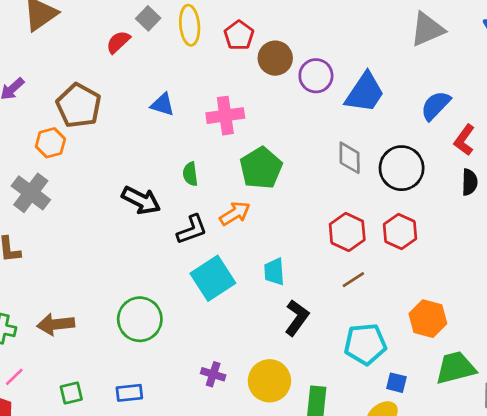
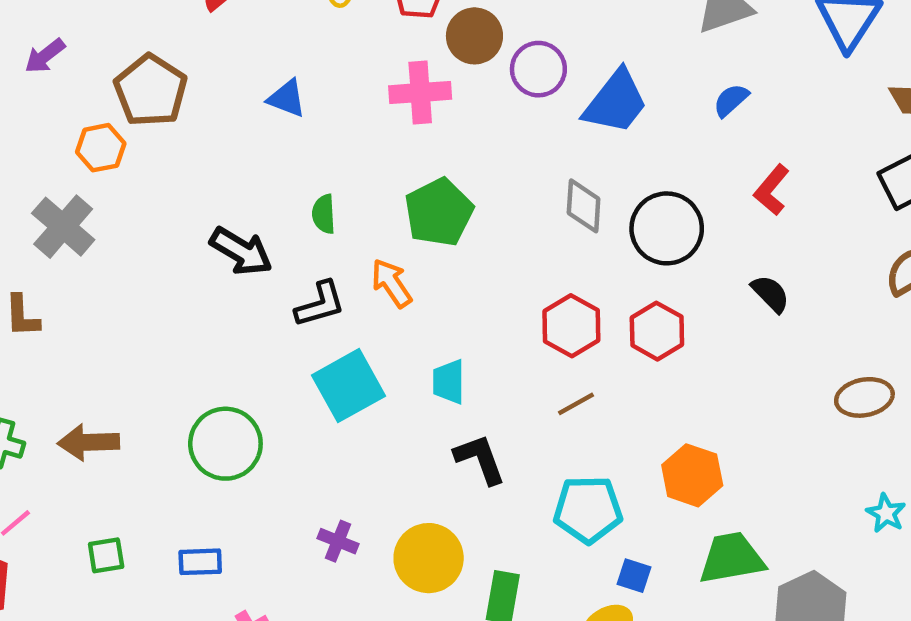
blue semicircle: (436, 106) -> (731, 100), moved, size x0.7
pink cross: (225, 116) -> (420, 93), moved
black semicircle: (470, 182) -> (770, 294), moved, turned -50
orange arrow: (235, 214) -> (392, 283), turned -96
black L-shape: (297, 318) -> (480, 459), turned -60

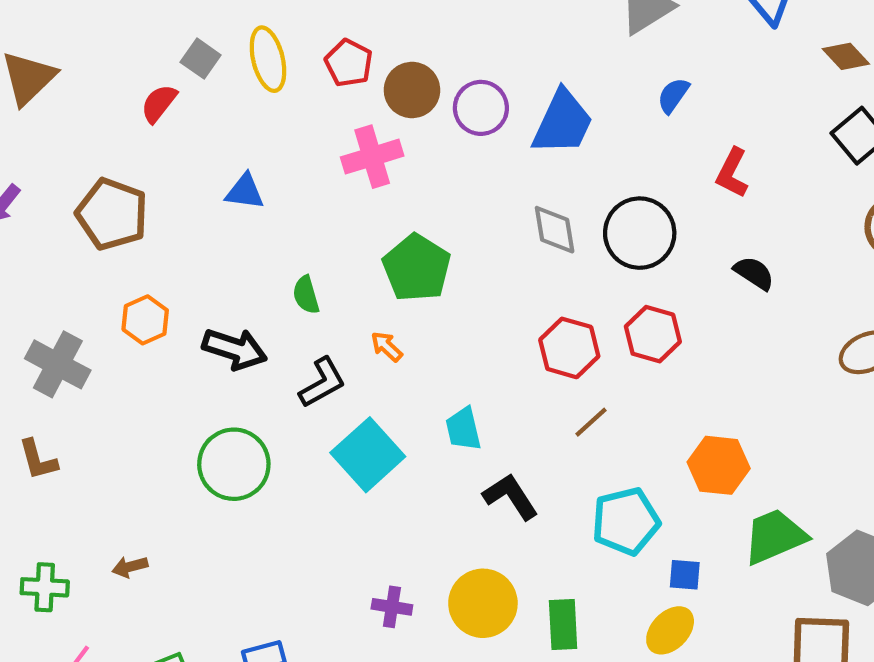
orange hexagon: (101, 148) -> (145, 320), moved
orange arrow: (392, 283) -> (387, 347), size x0.7
brown arrow: (89, 442) -> (130, 567), size x0.6
green circle: (225, 444) -> (234, 464), moved

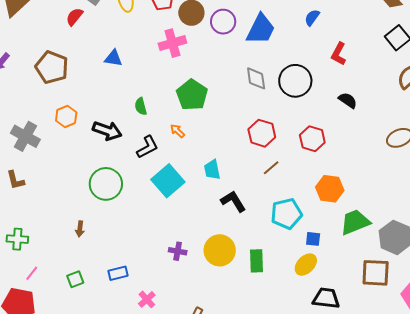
red hexagon: (653, 334) -> (312, 139), moved
brown arrow: (130, 567) -> (80, 229), moved, turned -70

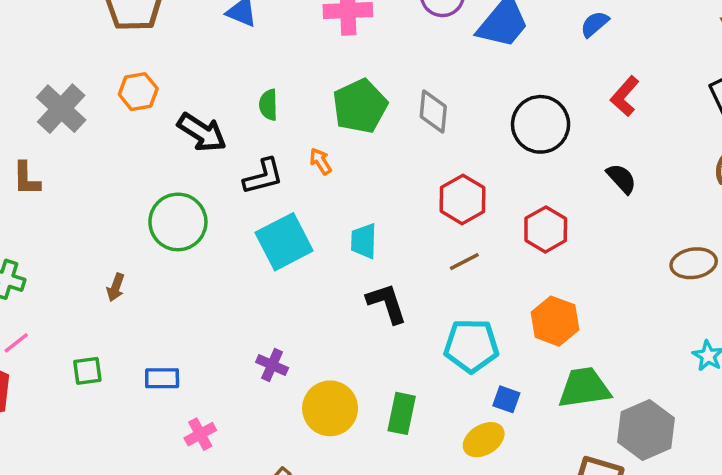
gray diamond: (256, 78) -> (433, 111), moved
yellow circle: (220, 250) -> (330, 408), moved

